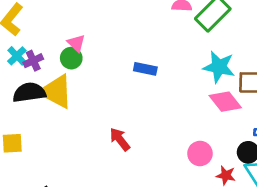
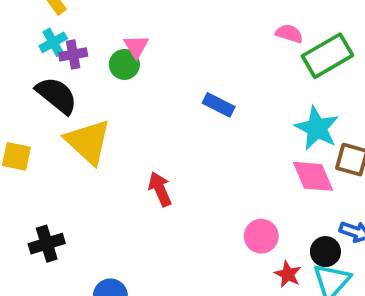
yellow triangle: (56, 92) -> (88, 142), moved
black semicircle: (29, 93) -> (57, 95), turned 32

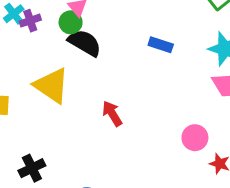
black semicircle: (57, 95) -> (85, 43), moved
blue rectangle: (219, 105) -> (161, 45), moved

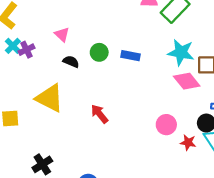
green circle: (71, 22) -> (99, 52), moved
black semicircle: (85, 43) -> (71, 62), size x0.6

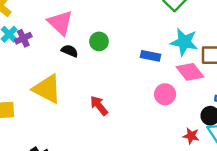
pink triangle: (62, 35) -> (60, 23), size x1.6
blue rectangle: (131, 56) -> (151, 56), moved
pink circle: (166, 125) -> (165, 94), moved

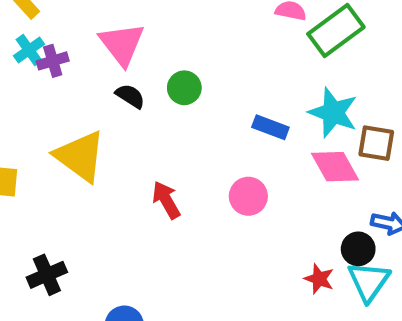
pink circle: (165, 94) -> (248, 196), moved

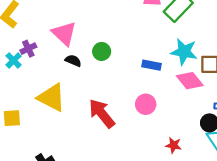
cyan cross: (29, 50) -> (14, 60), moved
red arrow: (166, 200) -> (102, 114), size x1.5
red star: (319, 279) -> (174, 145), moved

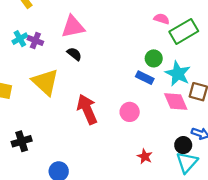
pink triangle: (64, 33) -> (73, 27), turned 50
purple cross: (28, 49) -> (35, 40), moved, turned 32
green circle: (102, 51) -> (154, 58), moved

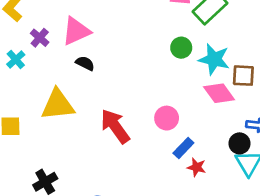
purple cross: (35, 40) -> (40, 38), moved, turned 32
blue rectangle: (145, 78) -> (183, 148), moved, turned -60
yellow triangle: (45, 82) -> (58, 105), turned -36

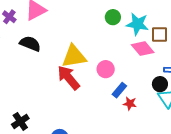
black semicircle: (85, 63) -> (30, 44), moved, size x1.5
yellow triangle: (58, 105) -> (74, 56), moved

